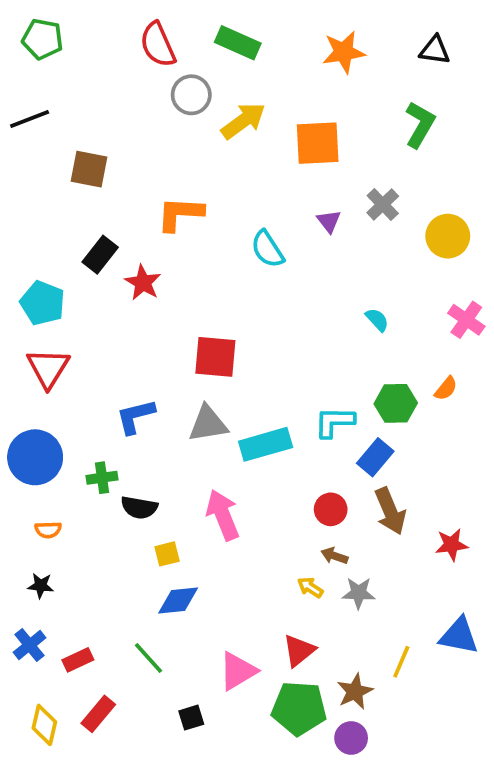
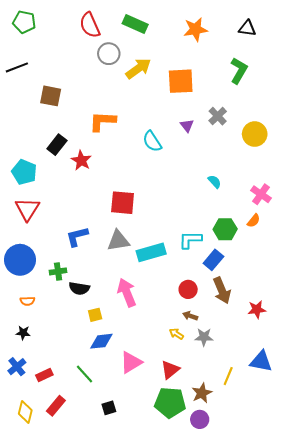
pink cross: (466, 320) -> (261, 194), moved
pink triangle: (238, 671) -> (131, 362), moved

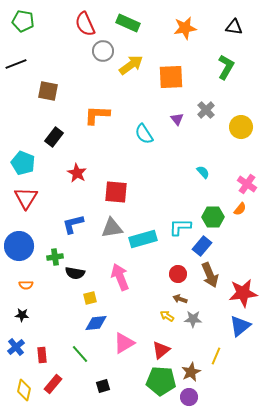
red star: (81, 160) -> (77, 173), moved
red star: (257, 309) -> (243, 293), size x1.6
blue triangle: (261, 361) -> (240, 326), moved, turned -50
red rectangle: (44, 375) -> (42, 355), turned -70

